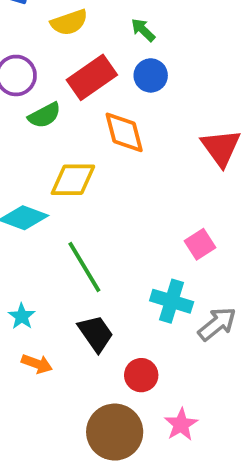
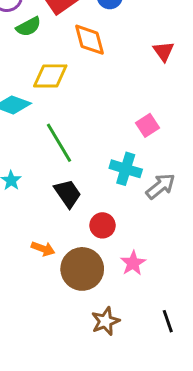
red triangle: (221, 148) -> (163, 51), size x0.7
orange arrow: (37, 364) -> (43, 249), moved

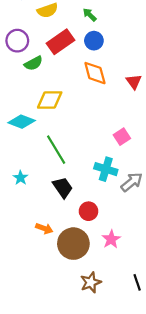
orange diamond: (89, 40) -> (95, 73), moved

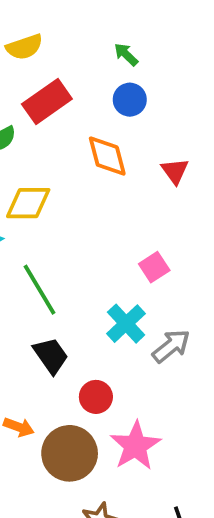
green arrow: (90, 15) -> (126, 54), moved
blue circle: (94, 41) -> (130, 100), moved
cyan cross: (106, 169) -> (126, 324), turned 30
pink star: (111, 239) -> (135, 446), size x1.5

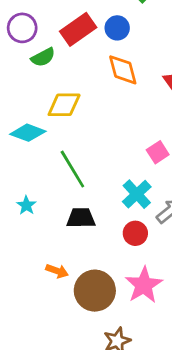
blue circle: (130, 100) -> (117, 28), moved
black trapezoid: (51, 356) -> (81, 218), turned -56
red circle: (96, 397) -> (135, 233), moved

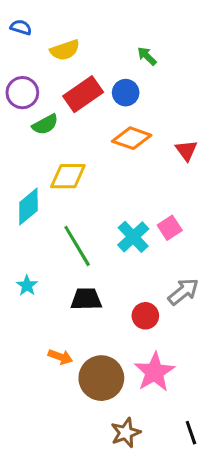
orange diamond: (123, 70) -> (132, 138), turned -56
cyan diamond: (28, 133) -> (28, 206), turned -60
cyan cross: (137, 194) -> (133, 237), moved

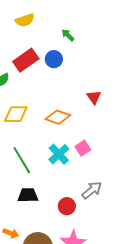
yellow semicircle: (65, 50) -> (25, 20), moved
orange diamond: (132, 138) -> (58, 117), moved

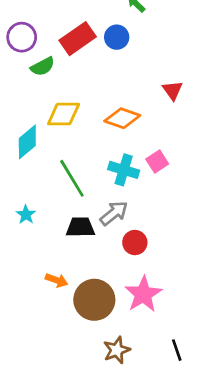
cyan cross: (59, 154) -> (124, 170), turned -30
gray arrow: (92, 190) -> (114, 213), moved

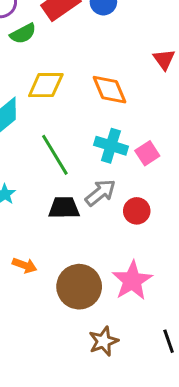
orange diamond: (122, 118) -> (109, 90), turned 48
pink square: (157, 161) -> (147, 153), moved
red circle: (135, 243) -> (137, 211), moved
orange arrow: (57, 280) -> (25, 265), moved

